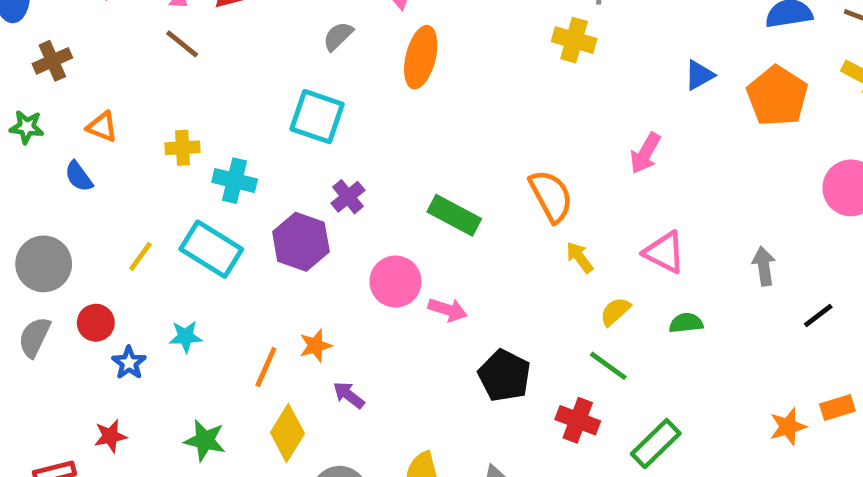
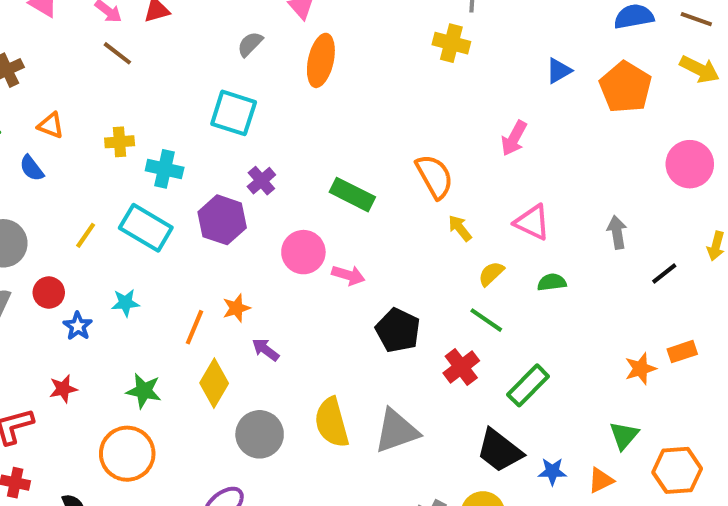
red cross: (578, 420) -> (461, 367), turned 33

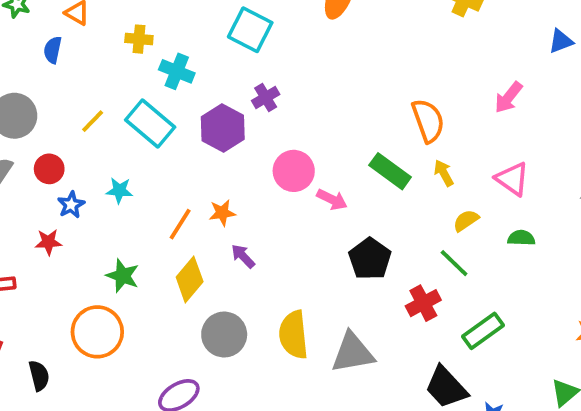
blue semicircle: (32, 168) -> (53, 50), turned 40
green rectangle: (352, 195) -> (390, 171), moved
red star: (63, 389) -> (48, 242), moved

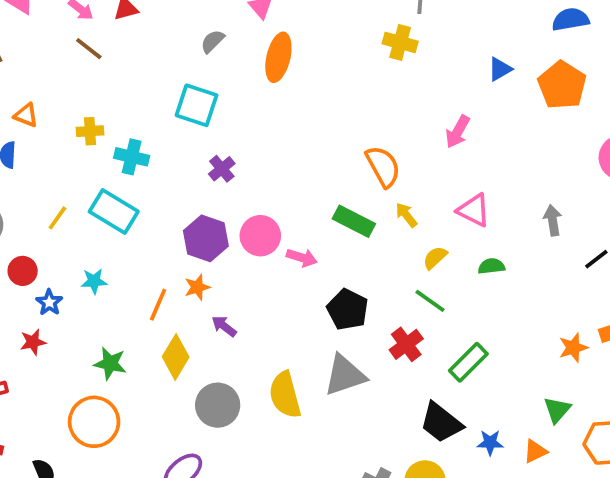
purple hexagon: (223, 128) -> (206, 238), moved
gray triangle: (353, 353) -> (345, 375), moved

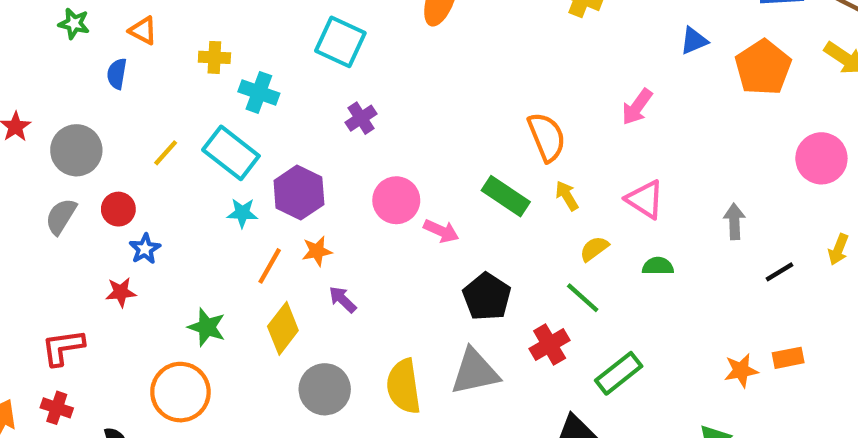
purple hexagon: (206, 238) -> (299, 193), moved
cyan star: (94, 281) -> (242, 213), moved

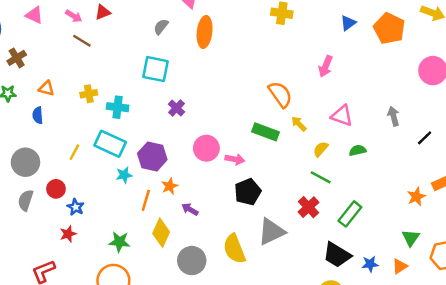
black pentagon: (487, 297) -> (248, 192), moved, turned 30

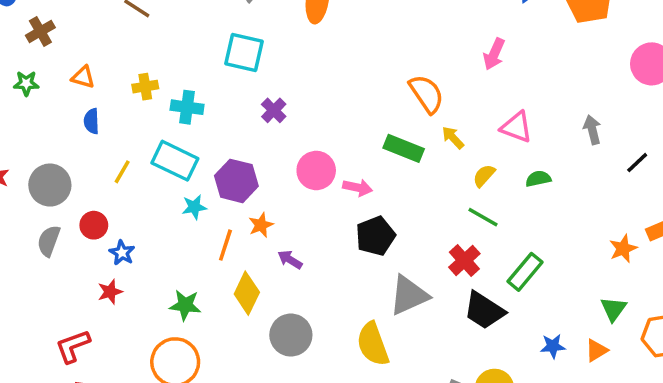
blue semicircle: (38, 115) -> (91, 121), moved
yellow semicircle: (234, 249) -> (373, 344), moved
black trapezoid: (337, 255) -> (484, 310), moved

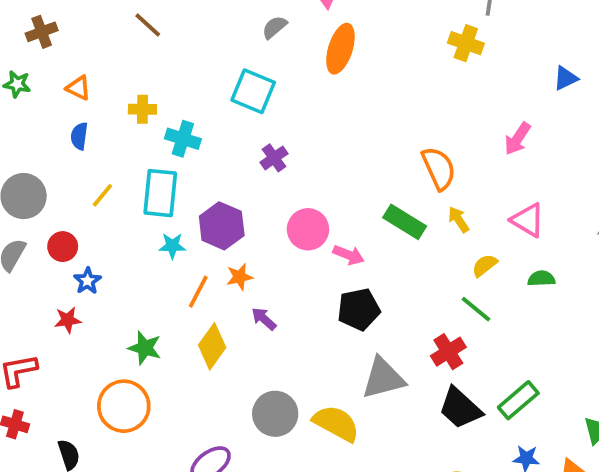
cyan rectangle: (175, 161) -> (160, 193), turned 60
green rectangle: (525, 272) -> (518, 400), moved
gray circle: (291, 335) -> (275, 414), moved
yellow semicircle: (373, 344) -> (336, 423), turned 129

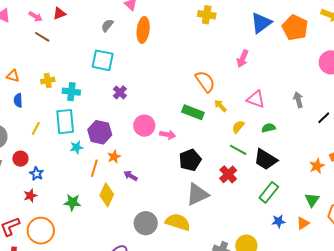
blue triangle: (566, 78) -> (261, 23), size x1.6
black pentagon: (359, 309) -> (190, 160), moved
orange circle: (124, 406) -> (41, 231), moved
black trapezoid: (460, 408) -> (266, 159), moved

